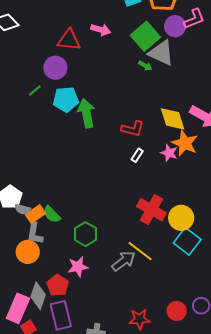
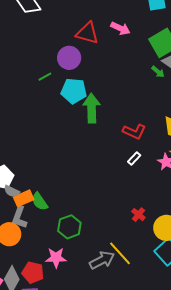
red cross: (151, 210) -> (138, 215), size x0.5
red pentagon: (58, 285) -> (33, 272), turned -30

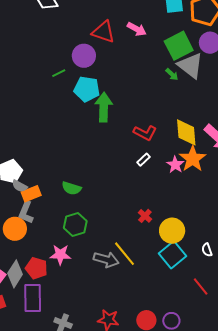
green semicircle: (40, 202) -> (72, 188), moved, turned -42
gray arrow: (102, 260) -> (106, 260), turned 40

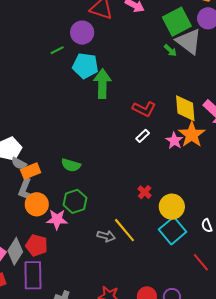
orange circle: (15, 229) -> (37, 204), moved
pink star: (60, 255) -> (57, 219), moved
gray arrow: (106, 260) -> (106, 236), size x0.7

